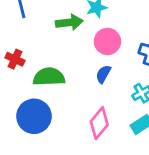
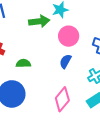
green semicircle: (49, 77) -> (23, 63), size x0.6

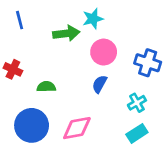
pink diamond: (62, 99) -> (77, 128), moved, turned 40

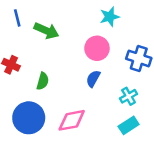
cyan star: (93, 19) -> (110, 17), moved
green arrow: (66, 33) -> (46, 31), moved, turned 30
green semicircle: (46, 87) -> (43, 81), turned 108

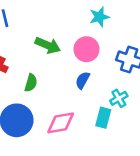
green arrow: (46, 31) -> (48, 45), moved
cyan rectangle: (129, 125) -> (103, 118), moved, turned -42

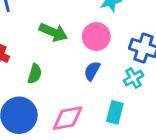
cyan cross: (119, 98) -> (134, 78), moved

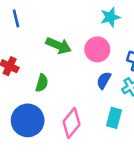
blue semicircle: (92, 71) -> (104, 80), moved
pink diamond: (68, 118) -> (72, 123), turned -40

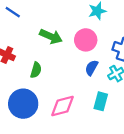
blue line: (16, 18) -> (13, 12), turned -42
pink diamond: (72, 123) -> (63, 106), turned 36

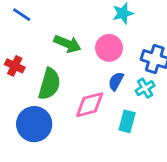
green semicircle: (36, 70) -> (49, 84), size x1.6
pink diamond: (63, 106) -> (90, 105), moved

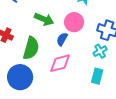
blue semicircle: (116, 81) -> (62, 39), moved
cyan rectangle: (127, 121) -> (97, 76), moved

